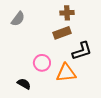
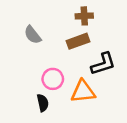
gray semicircle: (18, 19) -> (33, 35), moved, turned 105
black semicircle: (24, 84) -> (43, 103), moved, turned 48

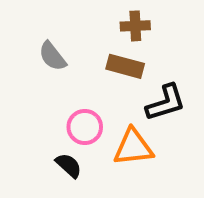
brown rectangle: (78, 41) -> (125, 66), turned 35
black semicircle: (43, 103) -> (69, 165), turned -36

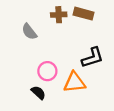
brown cross: (135, 26) -> (59, 15), moved
brown rectangle: (125, 66) -> (84, 14), moved

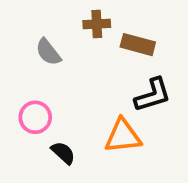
brown rectangle: (84, 14) -> (138, 45), moved
pink circle: (47, 71) -> (35, 117), moved

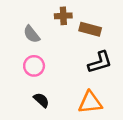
pink circle: (35, 117) -> (34, 66), moved
orange triangle: (123, 136) -> (90, 103), moved

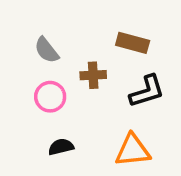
brown cross: (63, 16) -> (93, 75), moved
black semicircle: (41, 100) -> (61, 147), turned -56

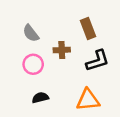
brown rectangle: (133, 43) -> (88, 29), turned 54

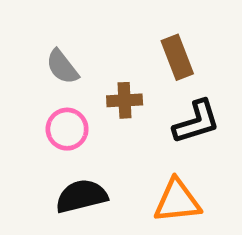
black semicircle: (40, 98) -> (81, 196), size x1.5

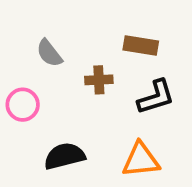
brown rectangle: (177, 57) -> (141, 46), turned -60
pink circle: (67, 129) -> (23, 105), moved

